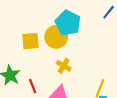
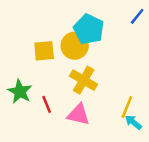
yellow cross: (64, 66) -> (84, 80), size x1.5

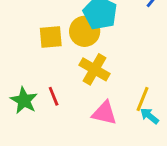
green star: (20, 92) -> (24, 100), moved
pink triangle: (78, 115) -> (104, 113), moved

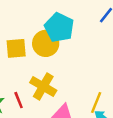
yellow cross: (95, 69) -> (43, 86), moved

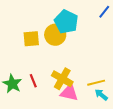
yellow cross: (43, 86) -> (62, 79), moved
yellow line: (96, 103) -> (96, 83), turned 54

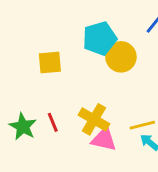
cyan pentagon: (66, 22) -> (100, 38), turned 30
yellow circle: (55, 35) -> (121, 57), moved

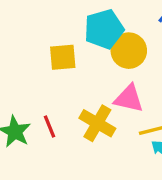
yellow square: (50, 63) -> (63, 57), moved
pink triangle: (104, 139) -> (129, 98), moved

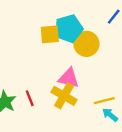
yellow square: (63, 57) -> (50, 34), moved
pink triangle: (129, 98) -> (69, 78), moved

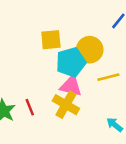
cyan pentagon: (69, 28) -> (71, 62), moved
yellow line: (104, 101) -> (108, 77), moved

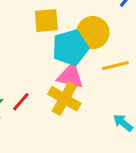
red line: (30, 107) -> (21, 102), turned 63

